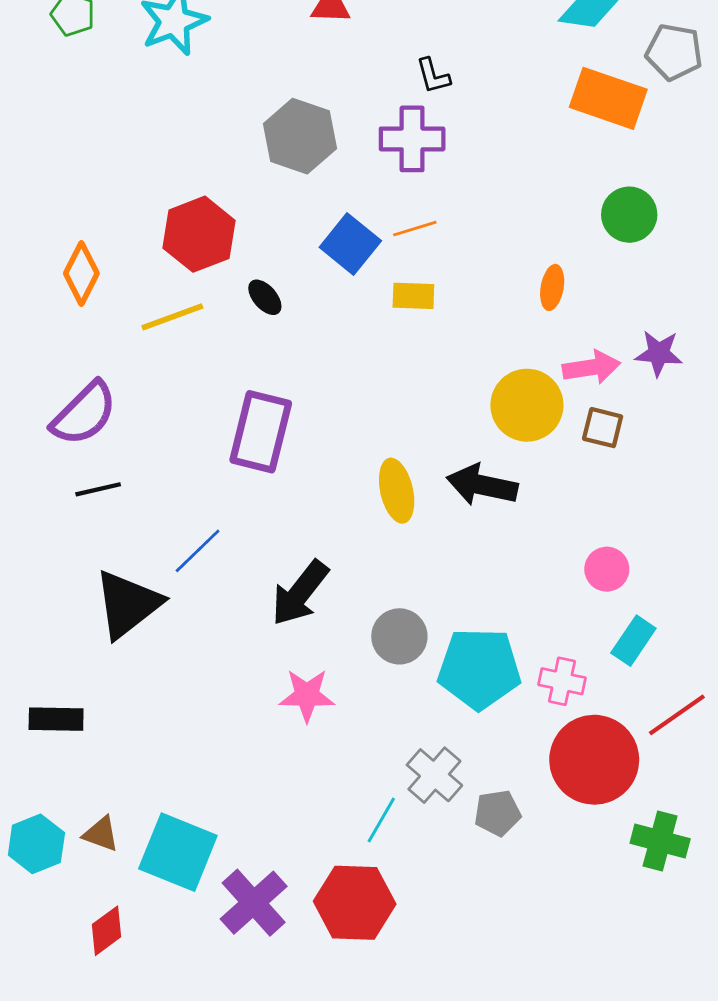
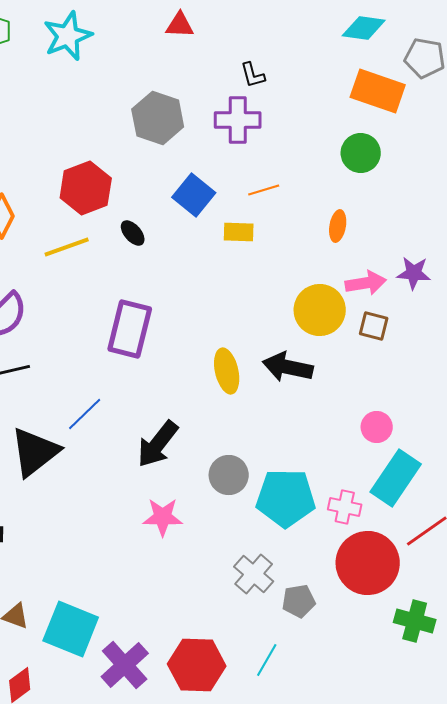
green circle: (629, 215) -> (361, 153), moved
orange line: (415, 229) -> (264, 190), moved
cyan rectangle: (633, 641) -> (396, 478), size x1.6
cyan line: (381, 820) -> (267, 660), moved

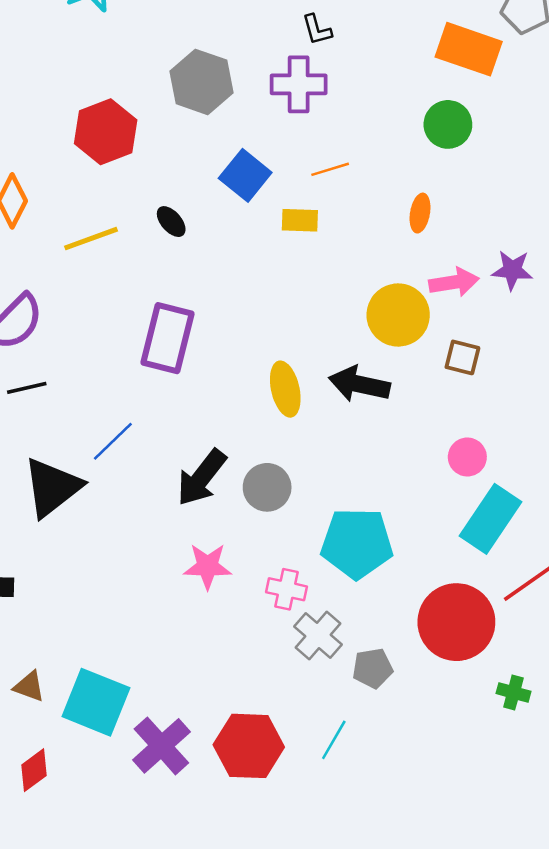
red hexagon: (86, 188) -> (106, 132), moved
brown square: (374, 326) -> (462, 357), moved
gray circle: (229, 475) -> (267, 487), moved
pink cross: (345, 507) -> (286, 589), moved
green cross: (415, 621) -> (513, 692), size x0.7

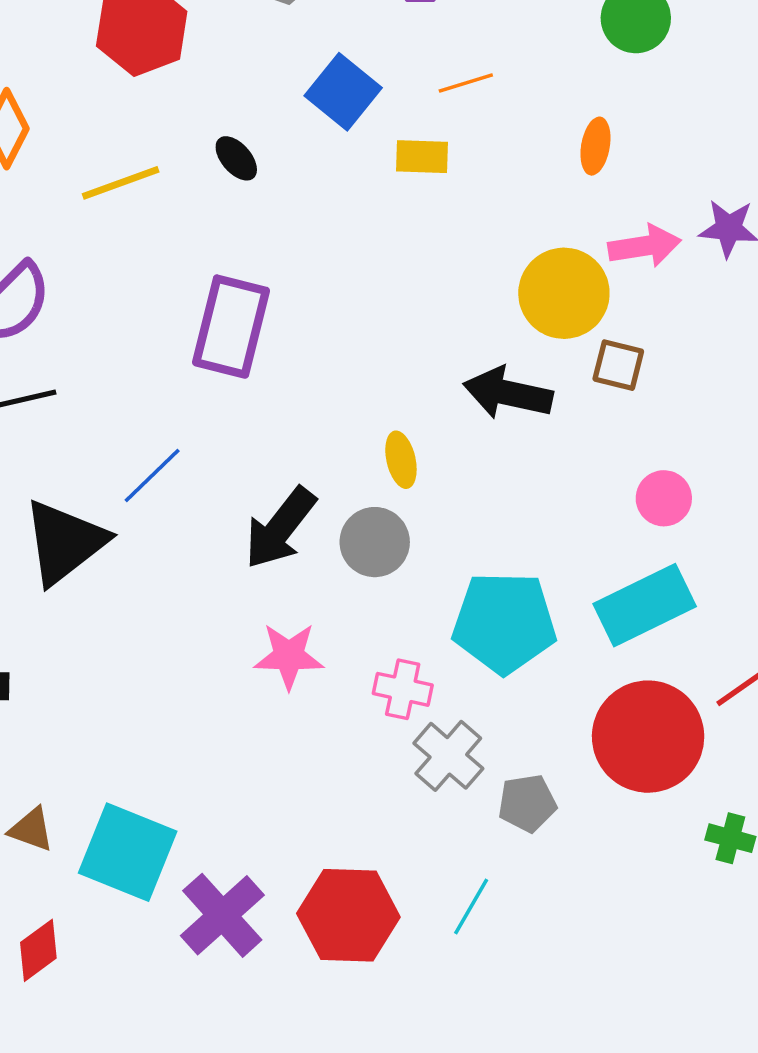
brown square: (462, 357) -> (618, 365), moved
yellow ellipse: (285, 389) -> (401, 460), moved, size x0.7
cyan rectangle: (490, 519) -> (645, 605), moved, turned 30

